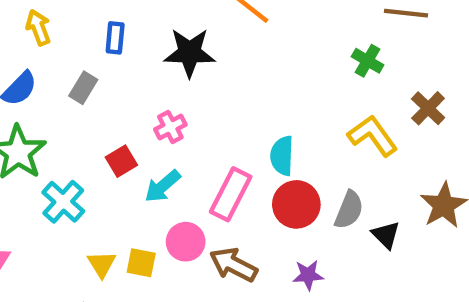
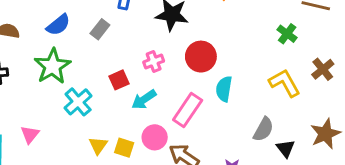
red circle: (296, 204) -> (201, 57), moved

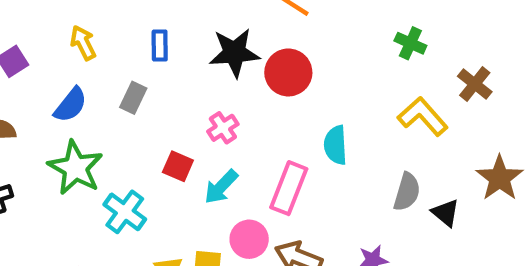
red circle: (201, 57) -> (288, 72), moved
red square: (119, 80) -> (178, 166), turned -30

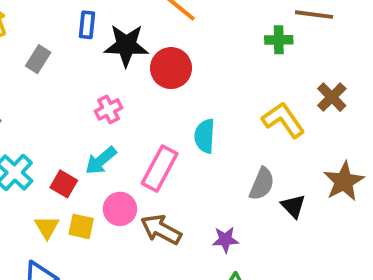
green cross: (410, 43) -> (279, 40), moved, turned -32
blue rectangle: (160, 45) -> (87, 25), moved
gray rectangle: (133, 98) -> (38, 59), moved
red square: (178, 166) -> (64, 184), moved

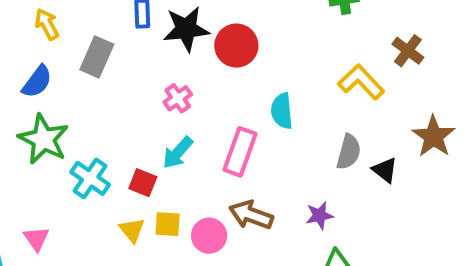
gray rectangle: (38, 59) -> (97, 57), size x1.4
pink circle: (120, 209) -> (209, 236), moved

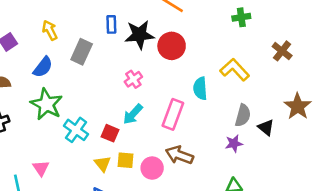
yellow L-shape: (361, 82) -> (235, 70), moved
purple star: (319, 215) -> (234, 143), moved

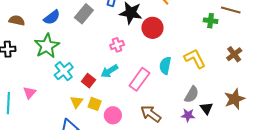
purple star: (234, 143) -> (188, 115), moved
brown arrow: (179, 155) -> (151, 114), moved

